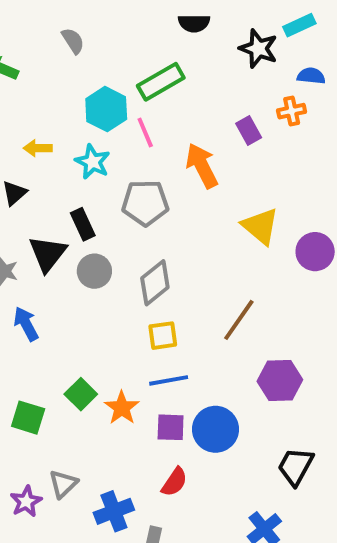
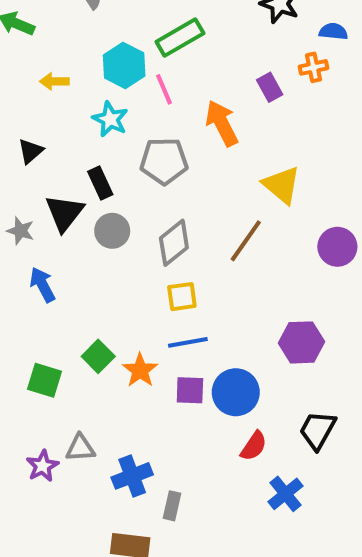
yellow arrow: (38, 148) -> (54, 81), moved
purple circle: (315, 252) -> (337, 247), moved
brown line: (239, 320) -> (246, 241), moved
red semicircle: (174, 482) -> (254, 446), moved
gray triangle: (63, 484) -> (80, 448), turned 40

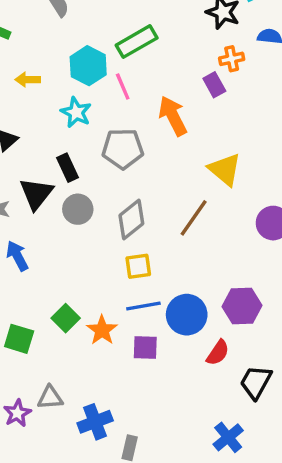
orange cross: (313, 67) -> (232, 59), moved
blue circle: (236, 392) -> (187, 315), moved
red semicircle: (254, 446) -> (218, 353), moved

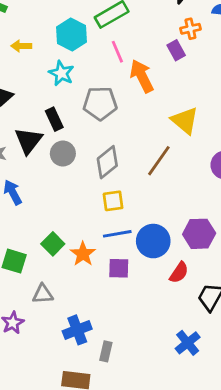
pink line: (123, 86) -> (117, 52), moved
gray triangle: (50, 398) -> (43, 294), moved

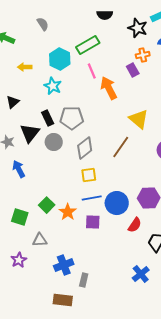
gray pentagon: (100, 103) -> (72, 118), moved

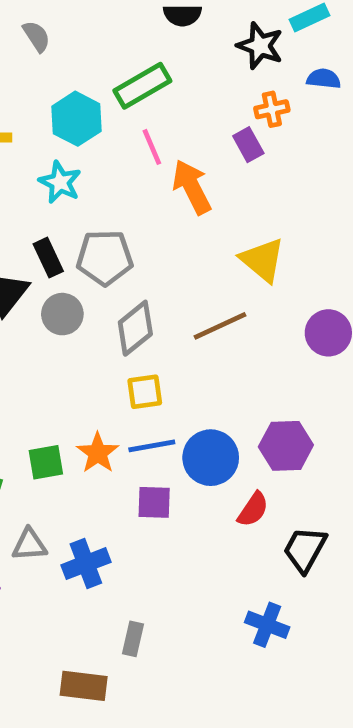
brown line: (121, 147) -> (220, 326), turned 30
green square: (47, 205) -> (46, 462), turned 35
orange star: (68, 212) -> (98, 453), moved
blue cross: (64, 265) -> (86, 564), moved
blue cross: (141, 274) -> (267, 625), turned -30

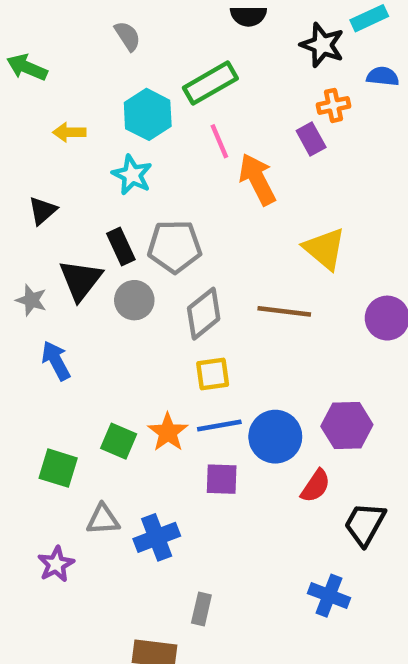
gray semicircle: (36, 36) -> (128, 36), moved
brown line: (220, 326) -> (284, 311), turned 32
green square: (46, 462) -> (119, 441), turned 33

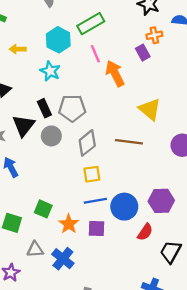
orange star: (168, 432) -> (69, 224), moved
blue cross: (157, 537) -> (63, 259), turned -30

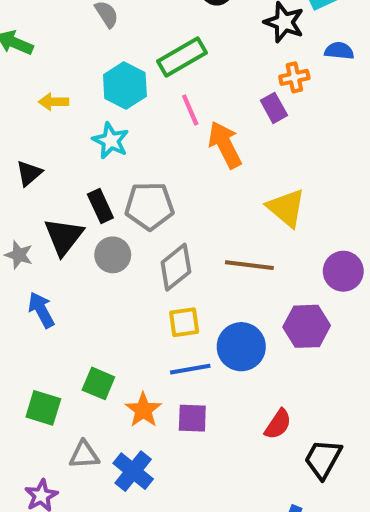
purple hexagon: (161, 201) -> (307, 326), moved
blue circle: (124, 207) -> (241, 347), moved

